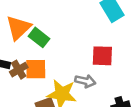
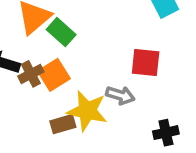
orange square: (36, 69) -> (54, 75), turned -35

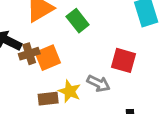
green rectangle: (61, 32) -> (78, 21), moved
yellow star: (87, 111) -> (70, 91), size x0.7

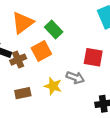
orange square: (48, 58) -> (41, 51), moved
brown rectangle: (48, 99) -> (23, 93), moved

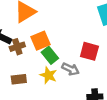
green rectangle: (54, 29) -> (50, 55), moved

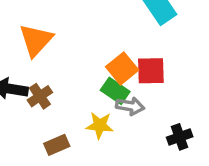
orange square: (40, 41) -> (122, 68), moved
green rectangle: (50, 55) -> (115, 91), moved

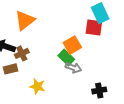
red square: (151, 71) -> (94, 28), moved
yellow star: (100, 125) -> (37, 86), moved
brown rectangle: (57, 145) -> (10, 69), moved

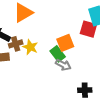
yellow star: (37, 86) -> (30, 47), moved

